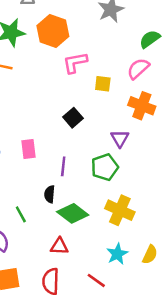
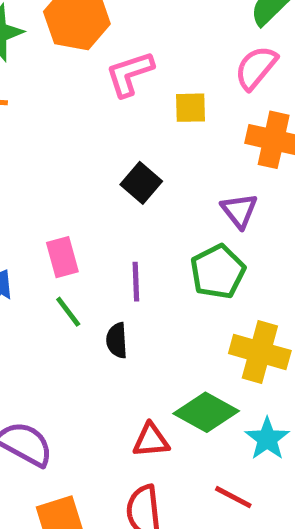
green diamond: (73, 213) -> (206, 412), moved
green line: (21, 214) -> (68, 312), moved

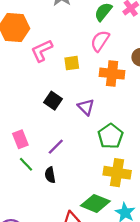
purple triangle: (239, 211) -> (86, 107), moved
green pentagon: (218, 272) -> (110, 136), moved
purple line: (136, 282) -> (56, 147), turned 54

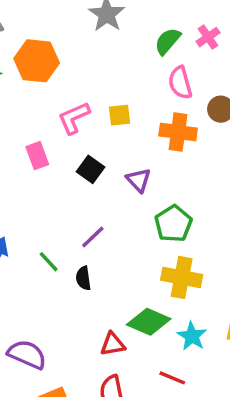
pink semicircle: (100, 41) -> (180, 83), moved, turned -50
pink L-shape: (42, 51) -> (74, 118), moved
pink rectangle: (20, 139) -> (37, 156), moved

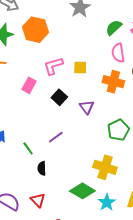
pink rectangle: (37, 156) -> (29, 85), turned 42
green pentagon: (173, 224) -> (118, 130), moved
black semicircle: (83, 278) -> (42, 168), moved
red triangle: (113, 344) -> (38, 200), moved, turned 49

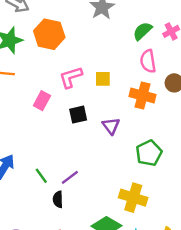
black square: (59, 97) -> (78, 115), turned 35
purple line: (56, 137) -> (70, 177), moved

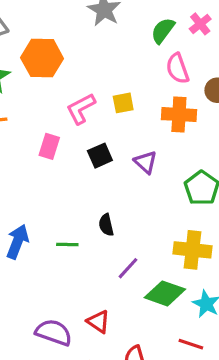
green line: (41, 176) -> (67, 244), turned -42
purple line: (70, 177) -> (128, 268), moved
black semicircle: (58, 199) -> (106, 225), moved

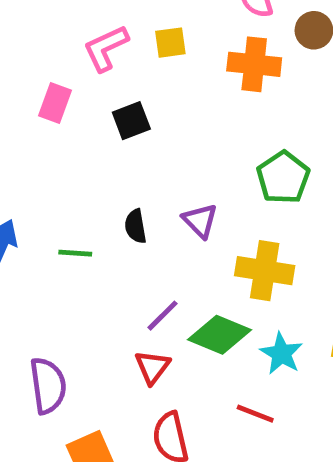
purple triangle: (146, 162) -> (200, 221), moved
purple line: (128, 268) -> (162, 316), moved
red triangle: (98, 322) -> (152, 367), moved, turned 30
purple semicircle: (54, 332) -> (48, 386), turned 60

